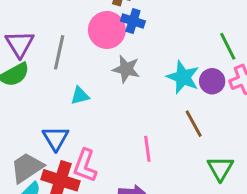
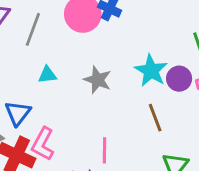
gray star: (126, 69) -> (98, 80), moved
pink line: (147, 149) -> (105, 150), moved

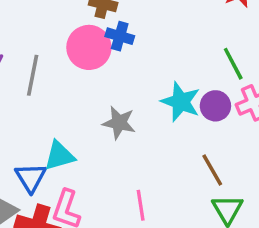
cyan triangle: (47, 75) -> (59, 156), moved, size x1.4
brown line: (155, 118) -> (212, 170), moved

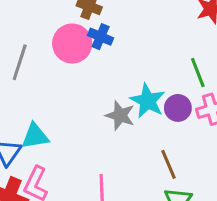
gray star: (119, 123) -> (120, 115), moved

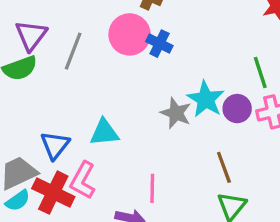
blue cross: (101, 37) -> (159, 44), moved
cyan triangle: (35, 136) -> (104, 132), moved

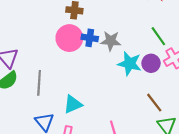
gray line: (73, 51) -> (39, 83), moved
gray star: (176, 113) -> (111, 41), moved

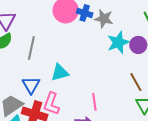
cyan star: (130, 64) -> (118, 42), turned 30

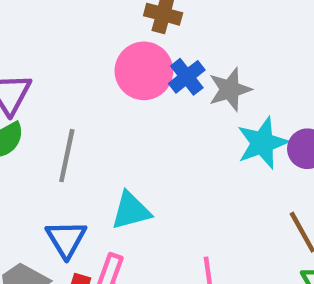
blue cross: (85, 13) -> (187, 77), turned 35
gray star: (104, 19) -> (230, 89), turned -30

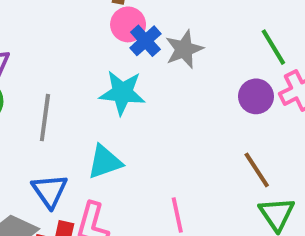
pink circle: (144, 71) -> (128, 24), moved, size x0.7
cyan star: (262, 143) -> (122, 93), moved, turned 30

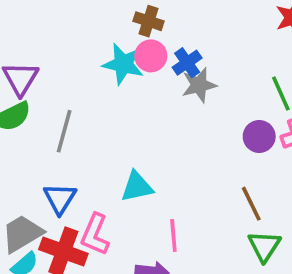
blue cross: (145, 41) -> (187, 63), moved
cyan star: (122, 93) -> (123, 64), moved
cyan triangle: (105, 162) -> (137, 187), moved

